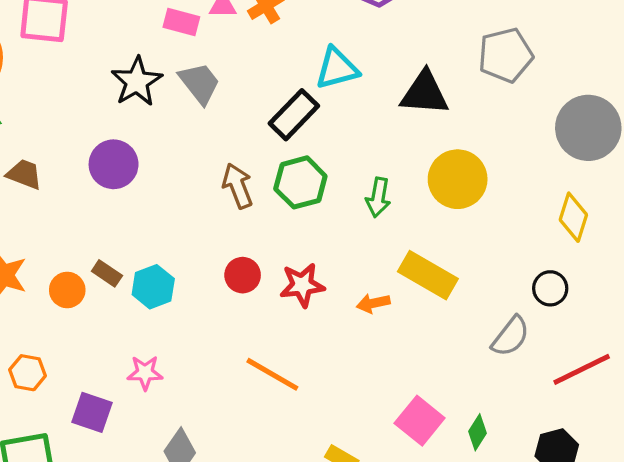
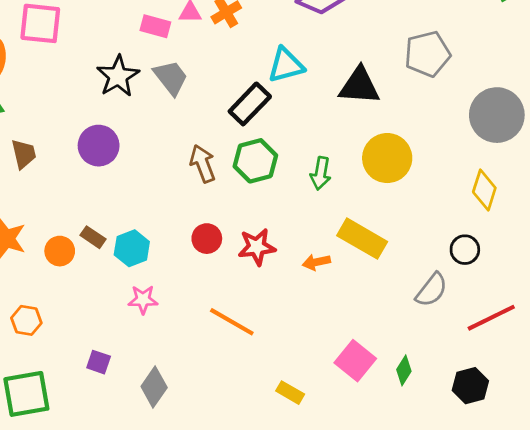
brown trapezoid: (24, 174) -> (24, 154), turned 56
pink star: (145, 373) -> (143, 300), moved
purple square: (92, 412) -> (99, 362), moved, size x0.7

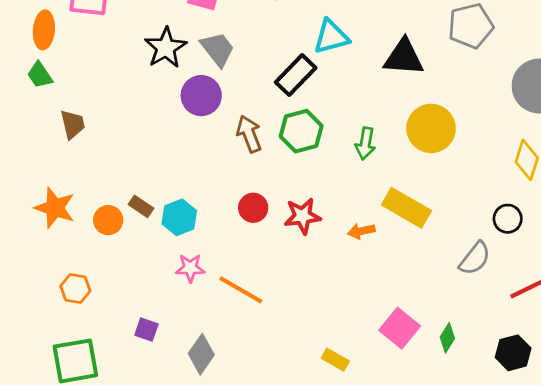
purple circle: (99, 146) -> (201, 96), moved
orange line: (232, 322) -> (241, 290), moved

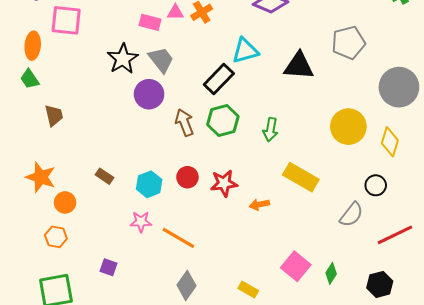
yellow circle: (431, 128) -> (348, 127), moved
cyan hexagon: (179, 217) -> (149, 184), moved
orange circle: (108, 220) -> (65, 202), moved
orange arrow: (361, 231) -> (259, 205), moved
gray diamond: (201, 354) -> (186, 285), moved

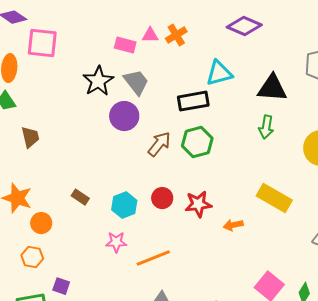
black rectangle: (219, 79) -> (193, 101), turned 36
brown arrow: (184, 123) -> (159, 144), turned 60
green arrow: (270, 130) -> (266, 127), moved
orange line: (178, 238) -> (153, 258), turned -52
purple square: (109, 267) -> (61, 286), moved

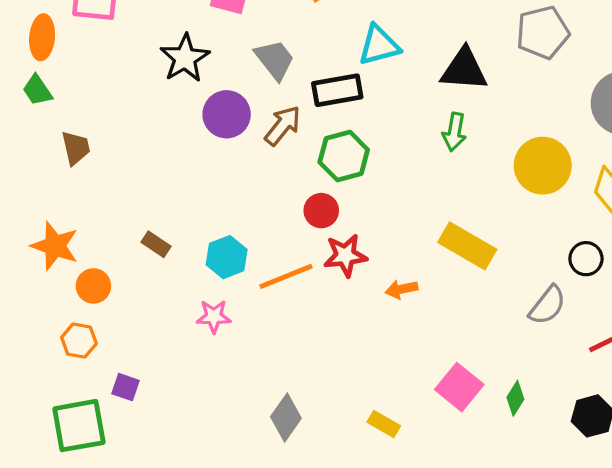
gray trapezoid: (136, 82) -> (275, 60), moved
brown arrow: (159, 144) -> (283, 126), moved
red circle: (162, 198) -> (321, 211), moved
orange line: (153, 258) -> (286, 276), moved

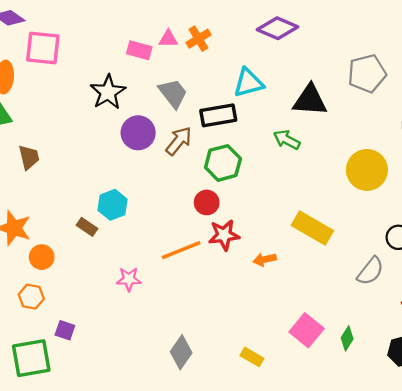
green arrow: (454, 132) -> (287, 140), moved, turned 108
cyan hexagon: (227, 257) -> (113, 205), moved

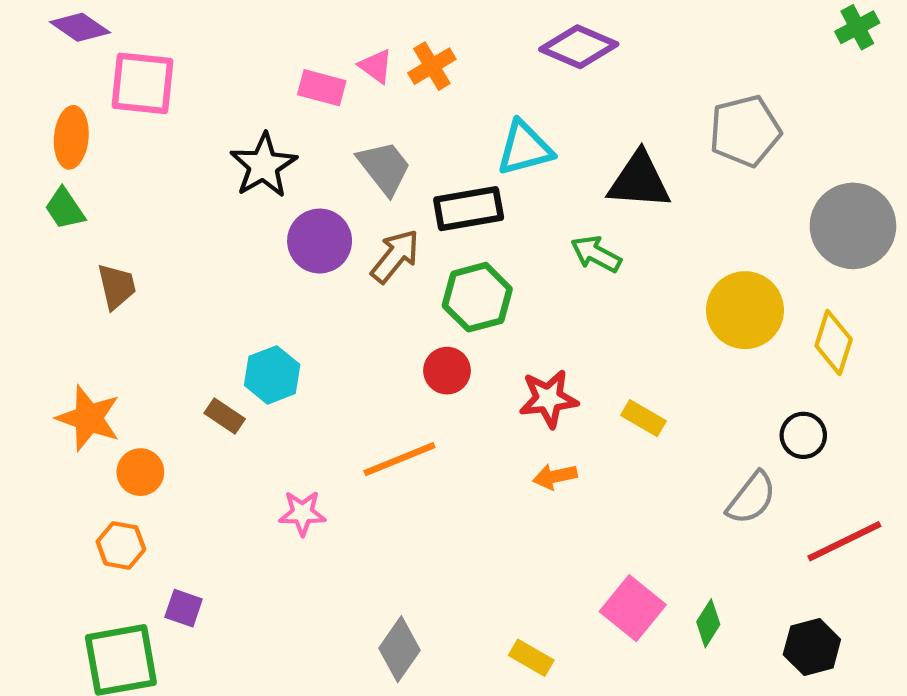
pink triangle: (168, 39) -> (376, 66), turned 36
yellow rectangle: (312, 228) -> (644, 418), size x0.6
red star: (224, 235) -> (548, 399), moved

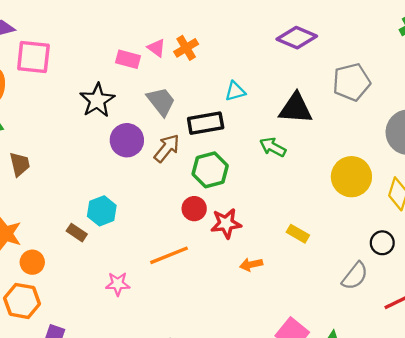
purple diamond: (579, 47) -> (297, 38), moved
cyan triangle: (525, 148) -> (235, 91), size x0.7
red star: (548, 399) -> (226, 223), moved
orange hexagon: (121, 545) -> (22, 301), size x1.4

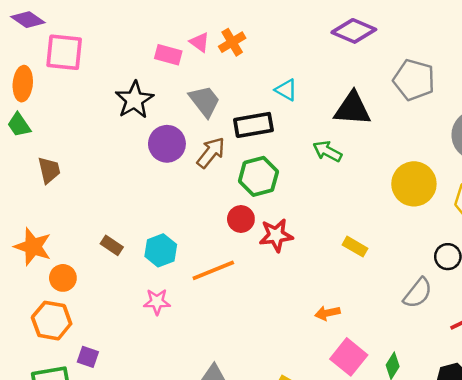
gray pentagon: (351, 82) -> (414, 80), turned 30
cyan triangle: (235, 91) -> (286, 90), turned 45
cyan hexagon: (102, 211) -> (161, 250), moved
orange arrow: (251, 264) -> (327, 313), moved

